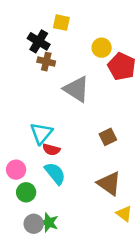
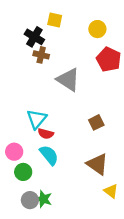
yellow circle: (102, 48) -> (97, 29), moved

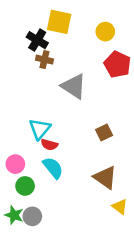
yellow square: (55, 20) -> (59, 22), size x1.5
green star: (43, 199) -> (14, 215), moved

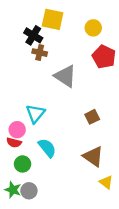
red semicircle: (49, 145) -> (14, 143), moved
pink circle: (15, 164) -> (17, 130), moved

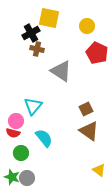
black cross: (33, 35) -> (31, 33), turned 30
brown triangle: (93, 156) -> (89, 131), moved

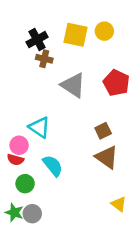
yellow square: (49, 18) -> (75, 35), moved
red pentagon: (97, 53) -> (116, 83), moved
cyan triangle: (33, 106) -> (39, 127), turned -36

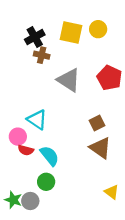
red semicircle: (15, 160) -> (26, 150), moved
green circle: (25, 184) -> (46, 182), moved

